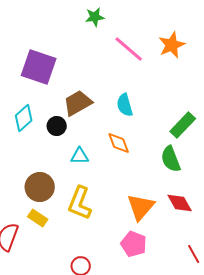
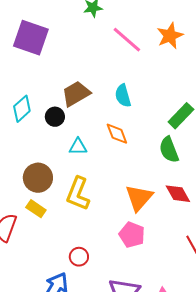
purple square: (39, 67) -> (31, 38), moved

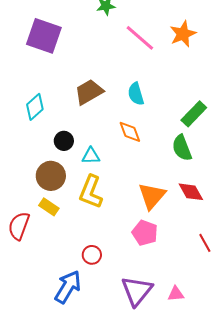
black circle: (55, 117) -> (64, 141), moved
cyan triangle: (78, 147) -> (91, 156), moved

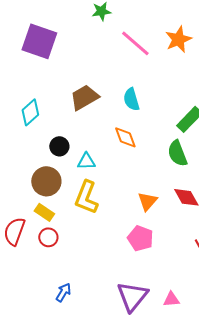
orange triangle: (152, 196) -> (147, 201), size x0.7
red circle: (92, 255) -> (48, 237), moved
blue arrow: (68, 287) -> (63, 292), size x0.6

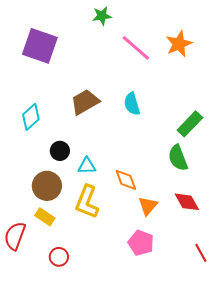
orange diamond: (125, 137) -> (126, 180), moved
red circle: (48, 237) -> (59, 257), moved

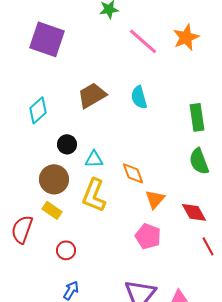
green rectangle: (190, 124) -> (197, 117), turned -52
green semicircle: (178, 158) -> (199, 161), moved
red diamond: (187, 202) -> (194, 212), moved

